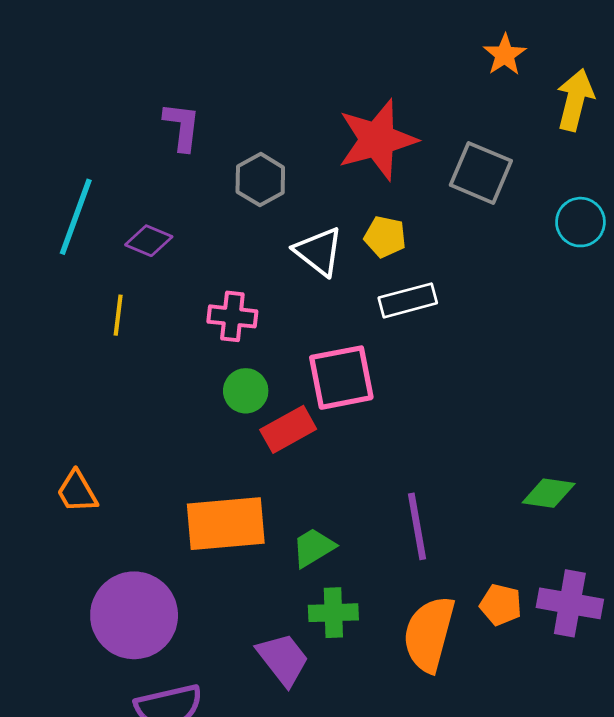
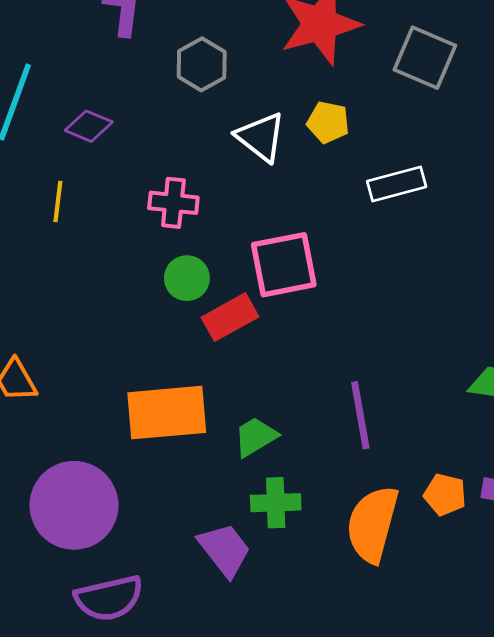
white rectangle: (408, 300) -> (397, 184), moved

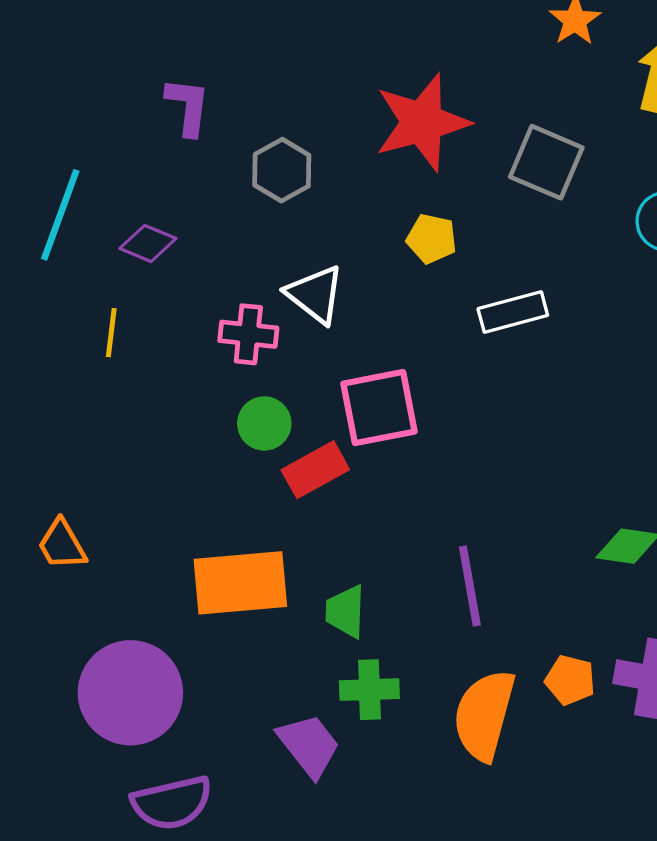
white triangle: (261, 137) -> (315, 294), moved
green trapezoid: (255, 437) -> (346, 612), turned -57

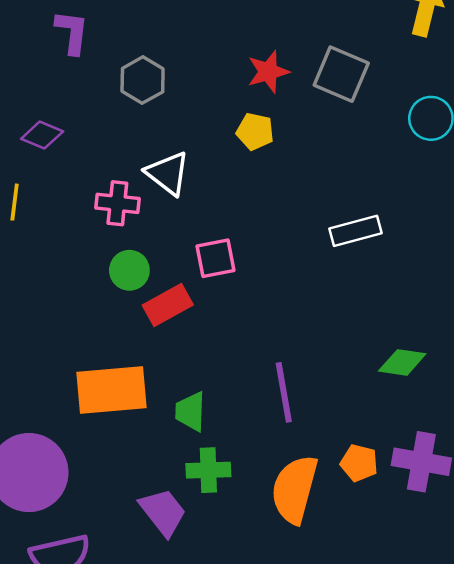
red star: (422, 122) -> (268, 72), moved, size x0.6
white rectangle: (513, 312) -> (356, 231), moved
pink square: (379, 408) -> (216, 258), size x0.7

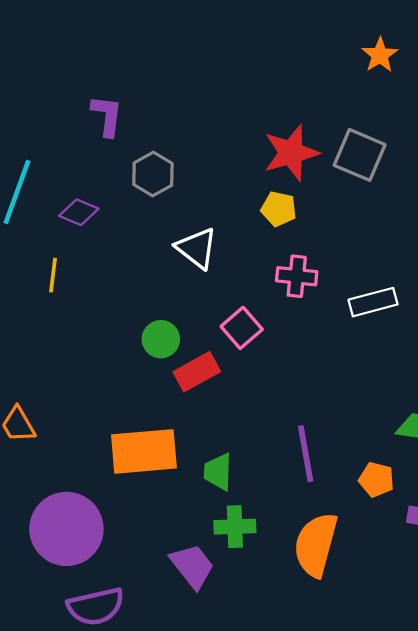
red star: (268, 72) -> (291, 153), size x1.4
gray hexagon: (143, 80) -> (153, 174), moved
pink cross: (117, 203) -> (297, 276), moved
pink square: (216, 258) -> (242, 328), turned -30
orange pentagon: (359, 463) -> (376, 480), moved

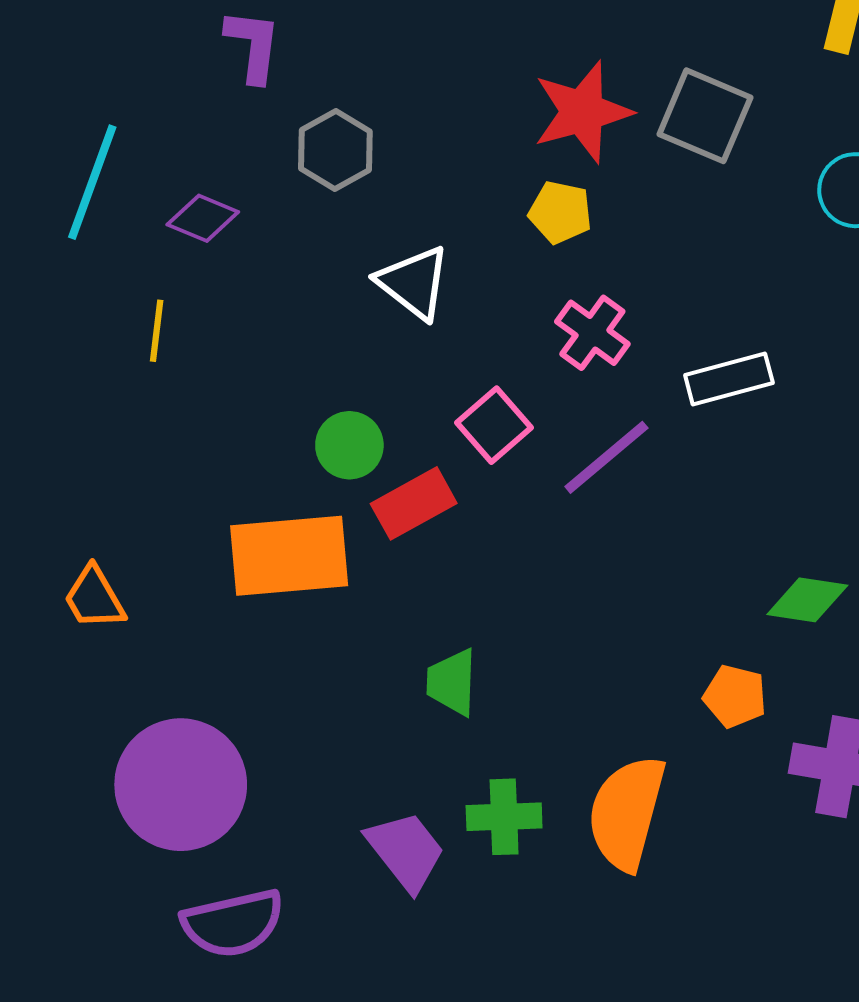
pink cross: (297, 276) -> (592, 333), turned 30
orange rectangle: (144, 451) -> (289, 556), moved
purple line: (306, 454) -> (606, 457), moved, turned 60
green cross: (235, 527) -> (504, 817), moved

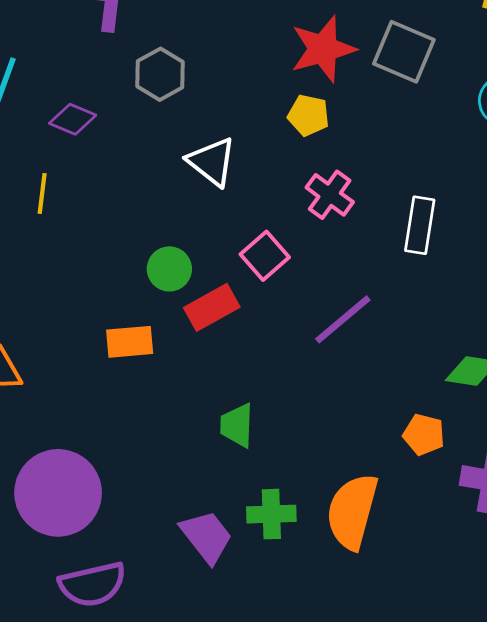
white rectangle: (729, 379) -> (420, 225), turned -66
purple line: (606, 457) -> (343, 319), moved
orange rectangle: (289, 556) -> (130, 342), size x0.6

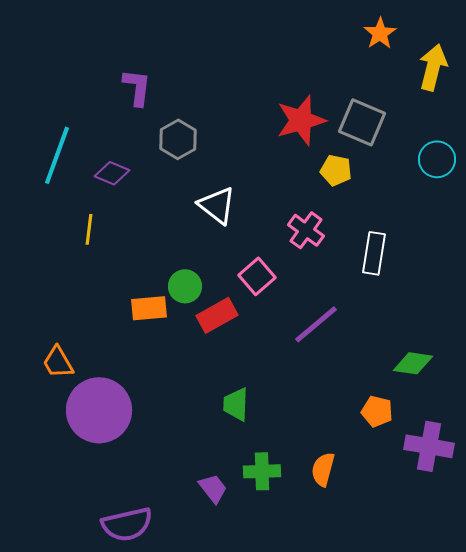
yellow pentagon: (308, 115) -> (336, 170), moved
orange rectangle: (130, 342) -> (149, 308), moved
purple circle: (58, 493) -> (99, 410), moved
orange semicircle: (352, 511) -> (323, 469), size x0.6
purple trapezoid: (206, 537) -> (213, 488), size x0.7

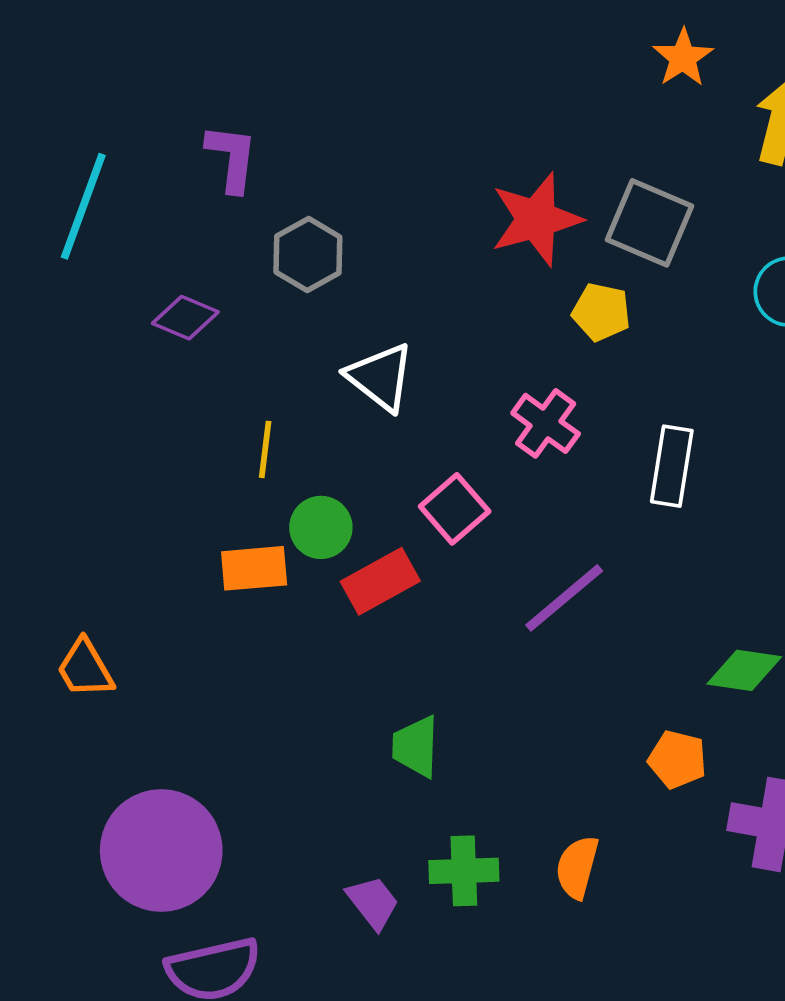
cyan line: (57, 155) -> (83, 206), moved
yellow line: (89, 229) -> (265, 449), moved
purple circle: (99, 410) -> (161, 850), moved

